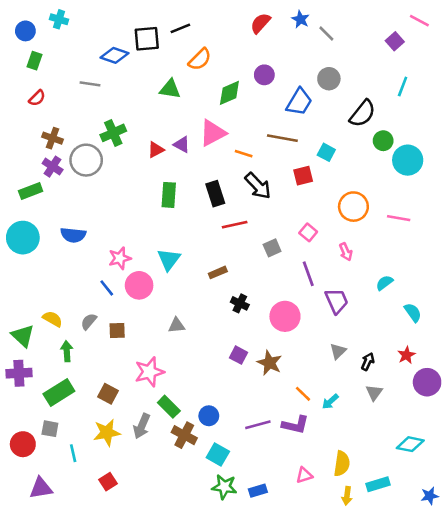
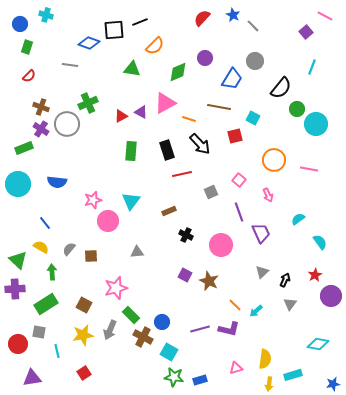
blue line: (107, 288) -> (45, 223), moved

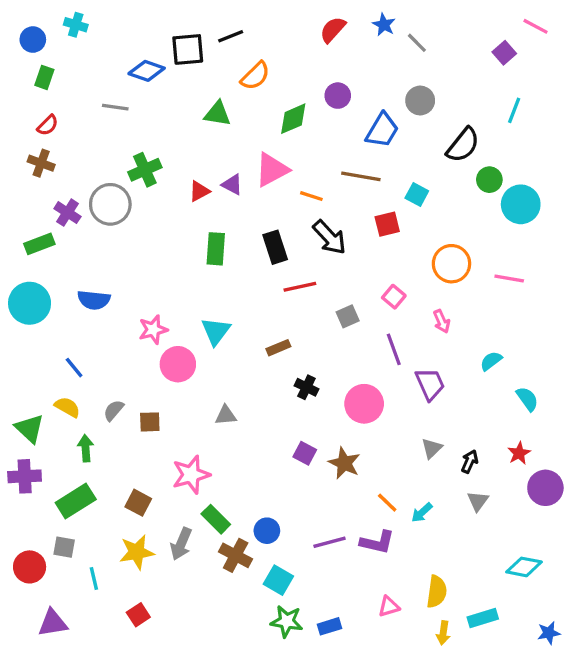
brown cross: (41, 107) -> (41, 163), moved

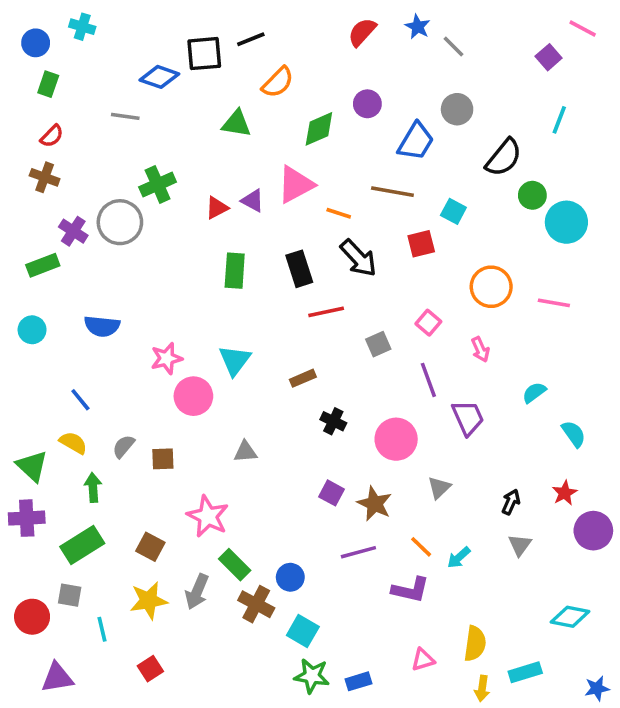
cyan circle: (30, 303) -> (32, 330), size x0.6
gray triangle: (432, 448) -> (439, 488), moved
pink star: (191, 475) -> (208, 516), turned -30
purple line: (330, 542) -> (358, 552), moved

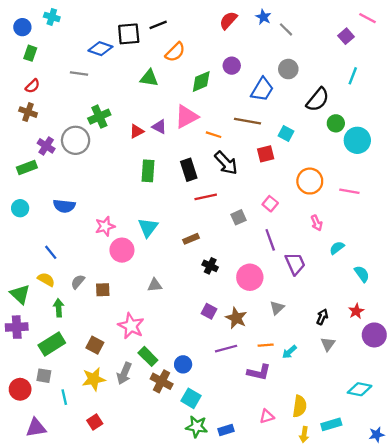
pink arrow: (480, 349) -> (317, 223), moved
orange line: (421, 547) -> (266, 345), turned -49

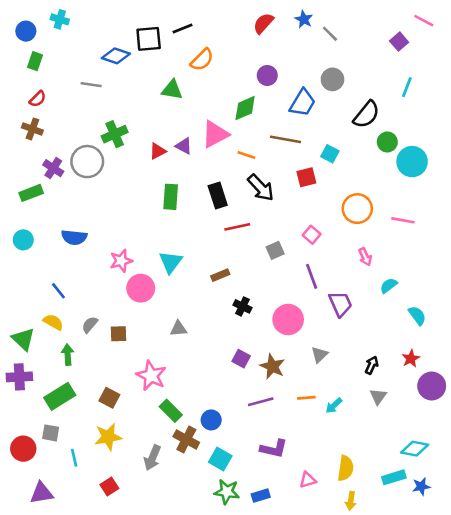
green diamond: (201, 81) -> (245, 108), moved
purple L-shape: (259, 372) -> (274, 449), moved
gray arrow: (124, 373) -> (152, 458), moved
cyan rectangle: (331, 424) -> (394, 477), moved
blue star: (377, 435) -> (421, 486), moved

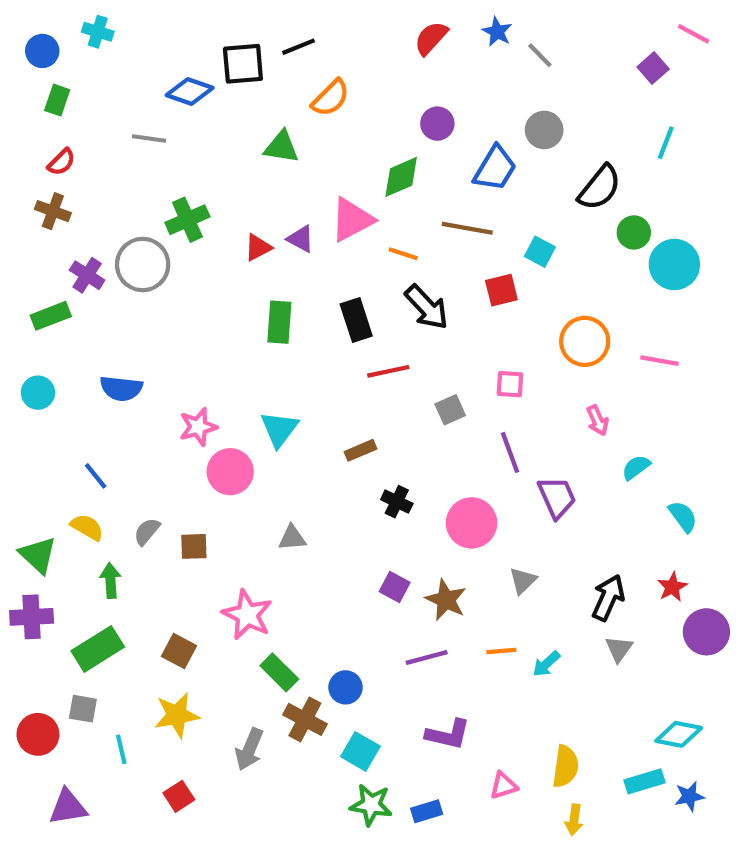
pink square: (312, 235) -> (510, 384), turned -36
black arrow: (372, 365) -> (608, 598), size x1.5

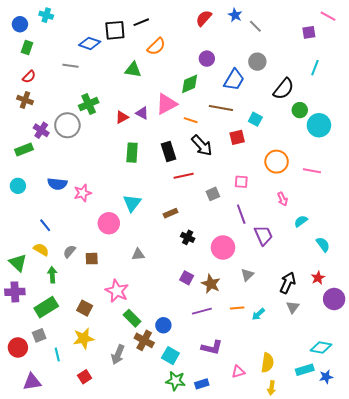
purple square: (653, 68) -> (309, 32), turned 32
pink star: (198, 427) -> (83, 193), moved
gray square: (83, 709) -> (39, 335), turned -32

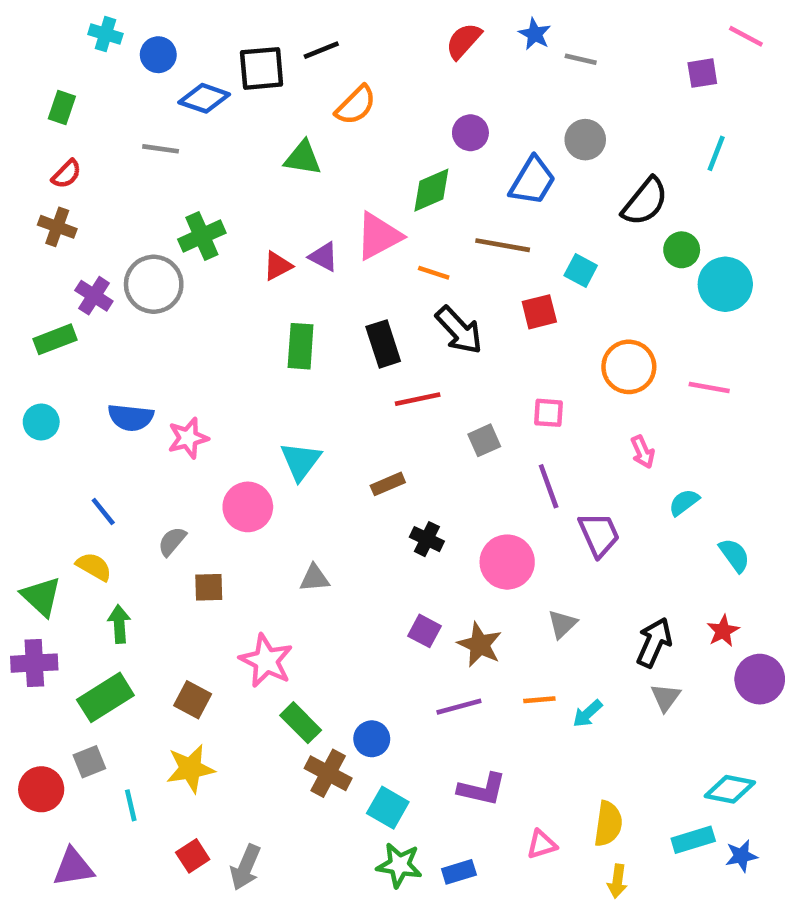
blue circle: (20, 24) -> (158, 55), moved
gray line: (255, 26) -> (581, 59), turned -32
gray semicircle: (69, 252) -> (172, 541), moved
gray arrow: (118, 355) -> (245, 867), moved

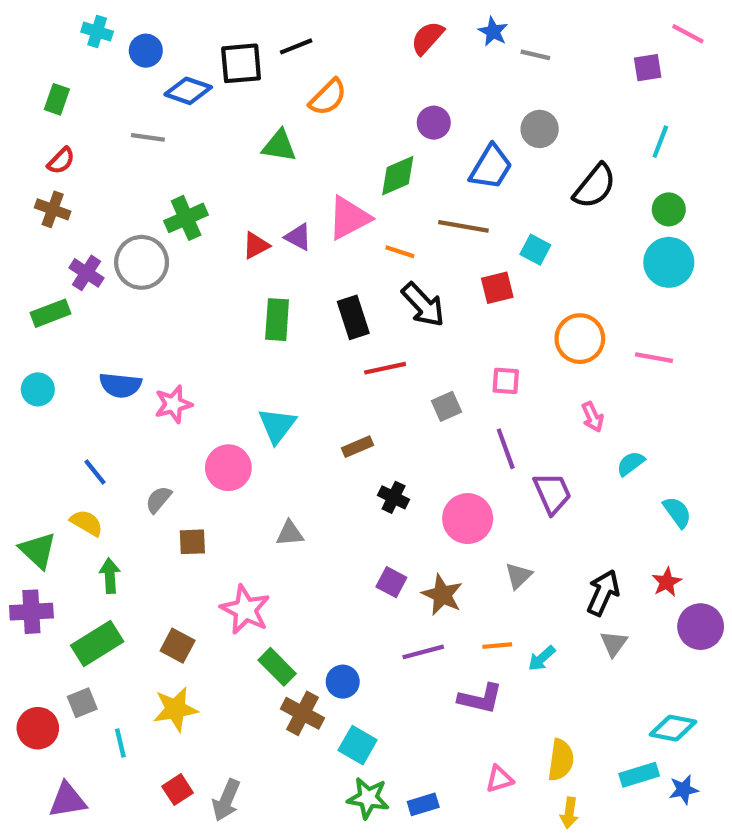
green circle: (682, 250) -> (669, 209), moved
purple L-shape: (482, 789) -> (480, 699), moved

